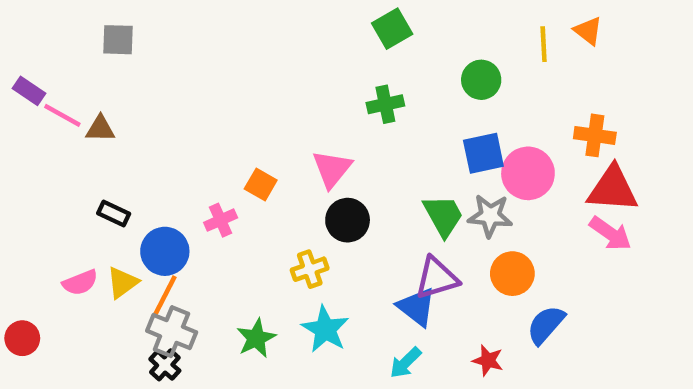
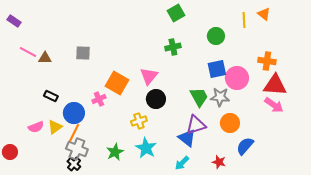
gray square: (118, 40) -> (83, 53), moved
purple rectangle: (29, 91) -> (14, 21), moved
orange square: (261, 184) -> (117, 83), size x1.6

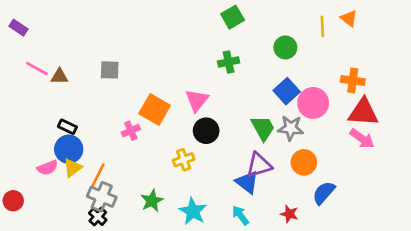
blue square: (217, 69) -> (287, 91), turned -30
blue circle: (74, 113) -> (69, 149), moved
cyan star: (146, 148) -> (193, 211), moved
cyan arrow: (182, 163) -> (240, 215), turned 98

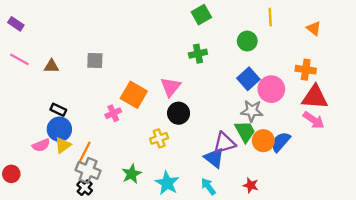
orange triangle: (349, 18) -> (314, 28), moved
yellow line: (322, 26) -> (270, 17), moved
pink line: (37, 69) -> (19, 59), moved
green trapezoid: (263, 128) -> (245, 131), moved
blue semicircle: (324, 193) -> (280, 142), moved

